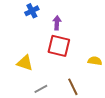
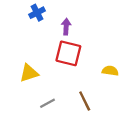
yellow triangle: (25, 63) -> (29, 73), turned -36

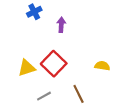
red square: (68, 53) -> (54, 64), moved, turned 30

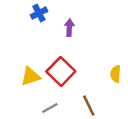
yellow semicircle: (102, 66) -> (116, 74), turned -96

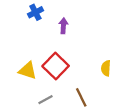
yellow triangle: (30, 76) -> (28, 70), turned 36

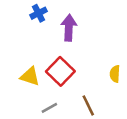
purple arrow: (63, 26) -> (69, 28), size x1.5

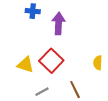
blue cross: (38, 13) -> (33, 11), turned 32

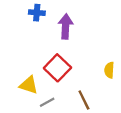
yellow triangle: (25, 65) -> (29, 85), moved

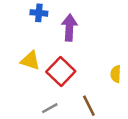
yellow triangle: (29, 85) -> (30, 61), moved

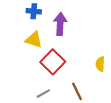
yellow triangle: (30, 61) -> (34, 40), moved

